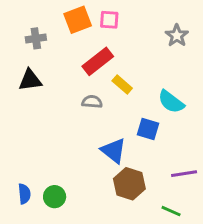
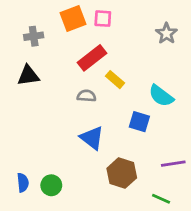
blue triangle: (114, 151) -> (92, 138), moved

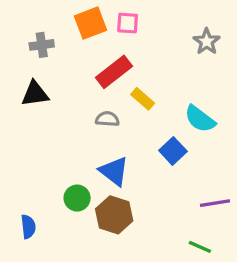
blue square: (139, 122) -> (173, 151), turned 30
brown hexagon: (122, 173) -> (114, 215), moved
green circle: (51, 185) -> (77, 198), moved

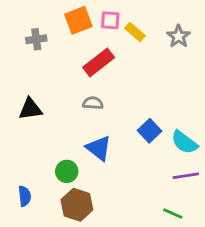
black triangle: (35, 94) -> (30, 109), moved
yellow rectangle: (143, 99) -> (135, 32), moved
cyan semicircle: (200, 119) -> (184, 142), moved
brown hexagon: (114, 215) -> (77, 205), moved

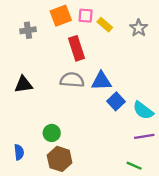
red rectangle: (99, 62) -> (77, 48), turned -70
gray semicircle: (93, 103) -> (72, 80), size x1.5
blue triangle: (99, 148) -> (101, 81), moved, turned -40

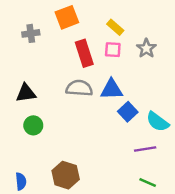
pink square: (86, 16) -> (113, 50), moved
gray star: (139, 28) -> (146, 48), moved
green circle: (52, 133) -> (33, 125), moved
purple line: (144, 136) -> (145, 149), moved
blue semicircle: (19, 152) -> (21, 181), moved

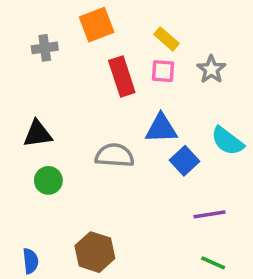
gray semicircle: (79, 88) -> (115, 155), moved
cyan semicircle: (158, 122) -> (227, 141), moved

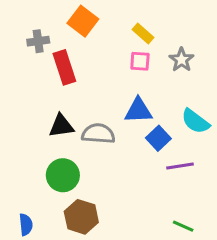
orange square: (97, 25) -> (83, 21), turned -32
red rectangle: (122, 77) -> (64, 67), moved
black triangle: (38, 134) -> (61, 126), moved
green circle: (48, 180) -> (63, 175), moved, size x1.4
purple line: (210, 214) -> (180, 166), moved

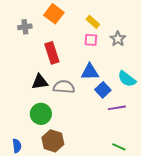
red rectangle: (64, 67) -> (52, 53), moved

